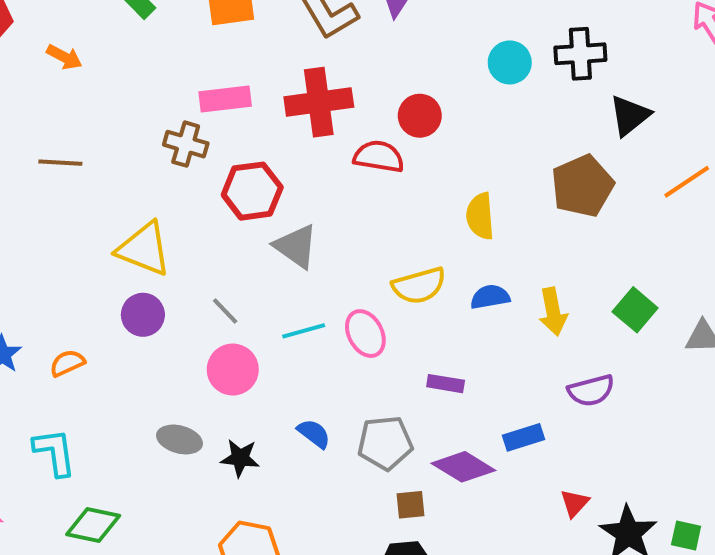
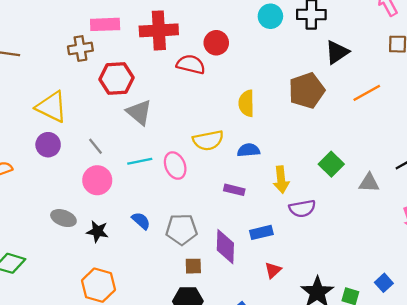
brown cross: (186, 144) -> (80, 48), turned -30
yellow arrow: (553, 312) -> (281, 180), moved
purple rectangle: (446, 384) -> (234, 190), moved
purple diamond: (463, 467) -> (225, 247), turned 56
red triangle: (575, 503) -> (273, 270), moved

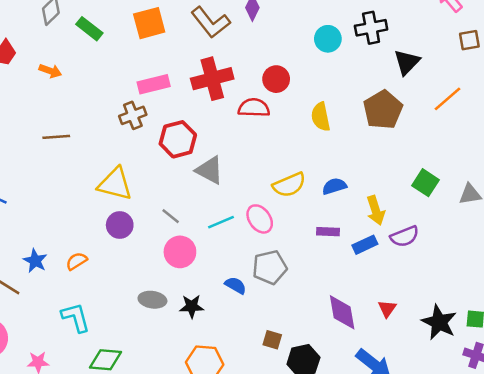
yellow semicircle: (246, 103) -> (321, 117), moved
gray pentagon: (182, 229) -> (270, 267), moved
blue rectangle: (261, 232) -> (365, 245), moved
purple diamond: (225, 247) -> (342, 312), moved
brown square: (193, 266) -> (272, 340), moved, turned 30

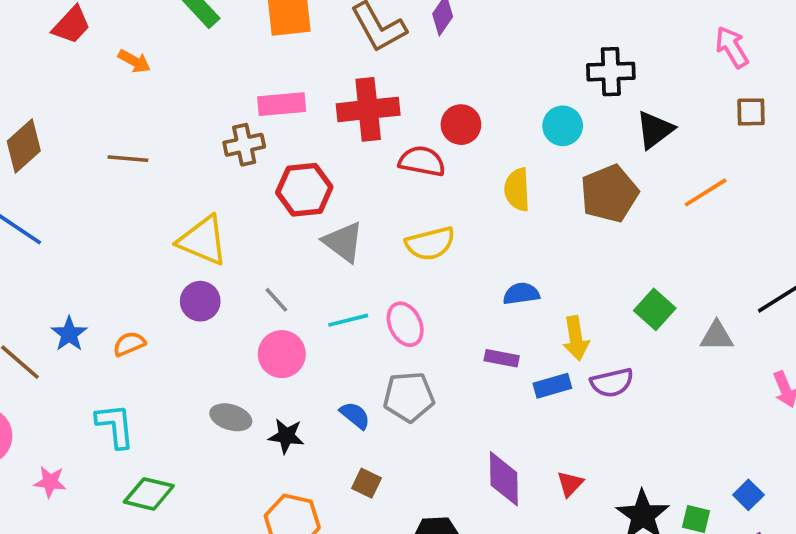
cyan circle: (328, 39) -> (563, 126), moved
yellow semicircle: (289, 185) -> (430, 244), moved
brown square: (272, 340) -> (367, 483), moved

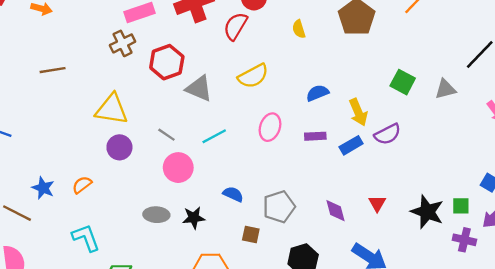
red semicircle: (422, 161) -> (235, 26), turned -56
yellow semicircle: (517, 190) -> (299, 29), size x0.7
pink ellipse: (405, 324) -> (270, 127), moved, turned 60
gray pentagon: (409, 397) -> (279, 207), moved
purple diamond: (504, 479) -> (335, 211), size x0.7

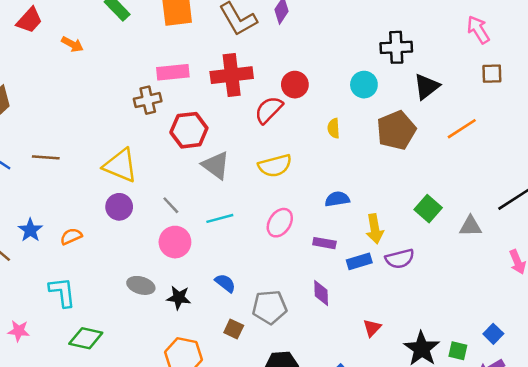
brown line: (53, 70) -> (46, 157), moved
purple diamond: (335, 211) -> (321, 293), moved

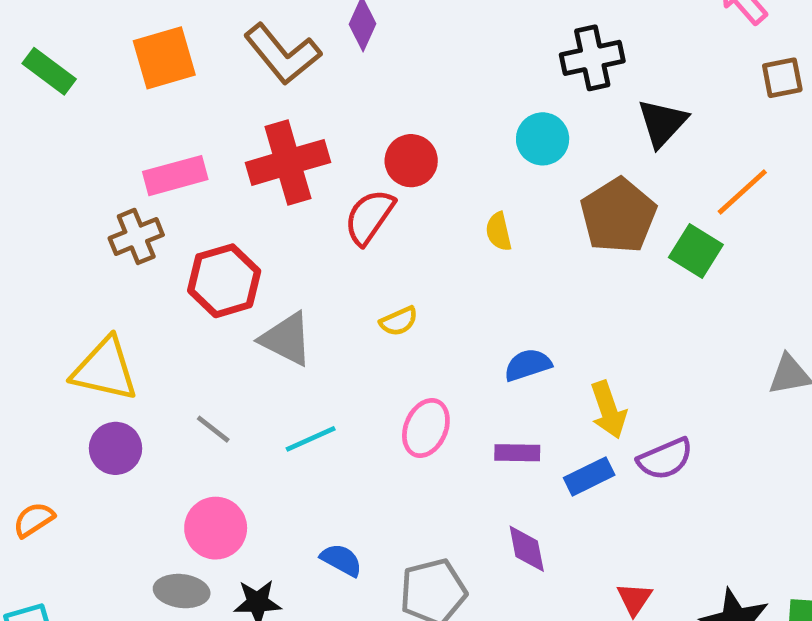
yellow semicircle: (275, 166) -> (399, 321), size x0.6
green square: (428, 209) -> (696, 251), moved
pink circle: (175, 242) -> (216, 528), moved

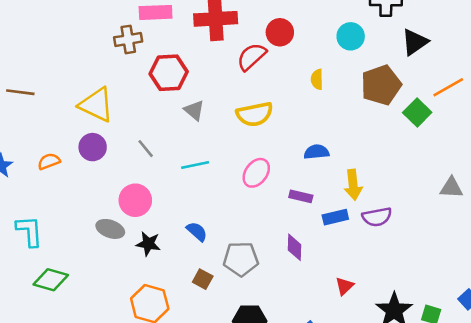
yellow semicircle: (399, 321) -> (255, 114), size x1.8
gray triangle: (286, 339) -> (194, 110), size x0.7
orange semicircle: (34, 520) -> (49, 161), moved

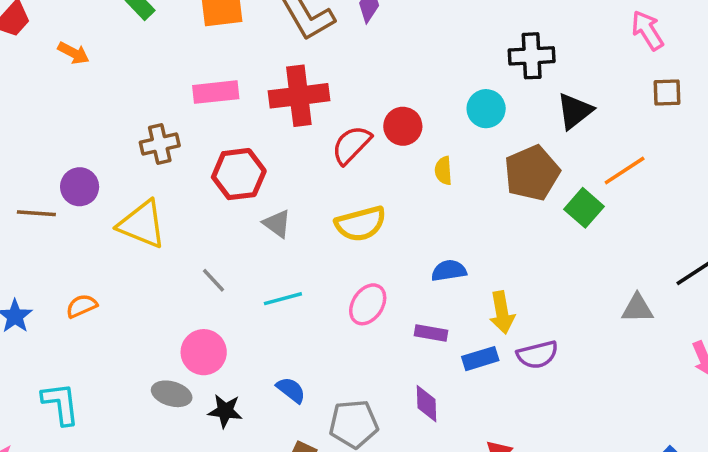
red circle: (280, 32) -> (403, 126), moved
brown cross: (128, 39) -> (160, 144), moved
purple circle: (93, 147) -> (80, 187), moved

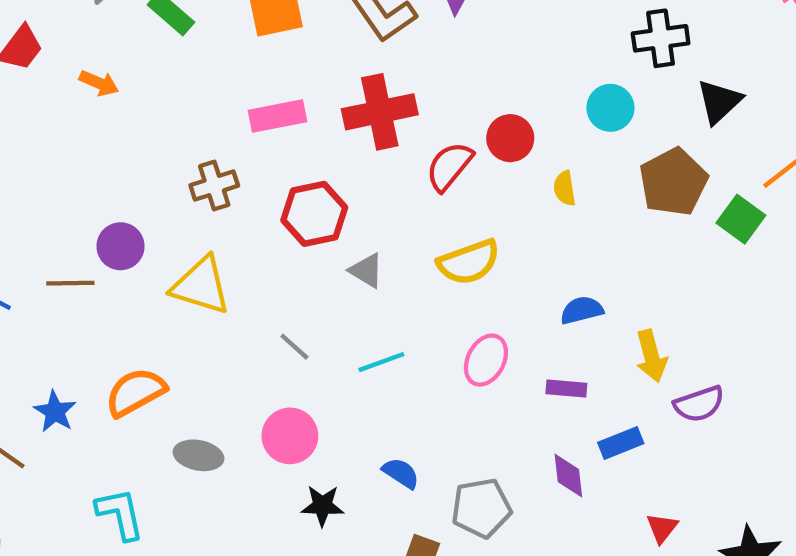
orange semicircle: (82, 306) -> (135, 392), size x1.6
blue rectangle: (480, 359) -> (621, 443), moved
gray ellipse: (172, 394) -> (198, 455), moved

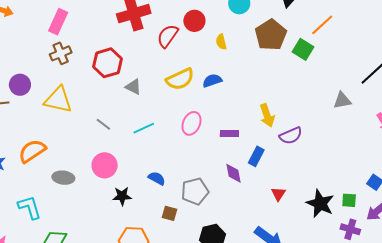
pink rectangle: (277, 116) -> (58, 22), moved, turned -50
blue semicircle: (582, 310) -> (212, 81), moved
blue rectangle: (621, 443) -> (256, 156), turned -36

